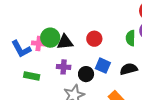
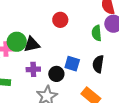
red circle: (94, 39) -> (60, 20), moved
black semicircle: (129, 69) -> (98, 64), turned -60

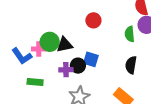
blue square: (72, 64) -> (91, 59), moved
black circle: (56, 74) -> (78, 66), moved

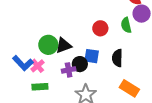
red circle: (93, 20) -> (100, 28), moved
pink cross: (39, 49) -> (38, 66), moved, turned -32
black semicircle: (131, 65) -> (117, 58), moved

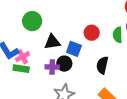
green circle: (48, 45) -> (32, 21), moved
blue square: (92, 56) -> (74, 49), moved
green rectangle: (40, 87) -> (21, 69), moved

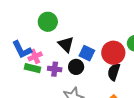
red circle: (92, 33) -> (113, 53), moved, size x1.5
black triangle: (52, 42) -> (66, 44), turned 48
purple cross: (52, 67) -> (55, 69), moved

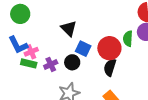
green circle: (48, 22) -> (20, 14), moved
black triangle: (66, 44) -> (69, 29), moved
purple cross: (55, 69) -> (51, 64), turned -32

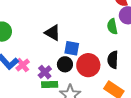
red circle: (109, 48) -> (88, 65), moved
green rectangle: (29, 63) -> (50, 85), moved
black semicircle: (110, 67) -> (113, 60), moved

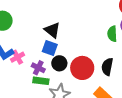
blue square: (72, 48) -> (50, 48), moved
purple cross: (45, 72) -> (38, 68), turned -32

